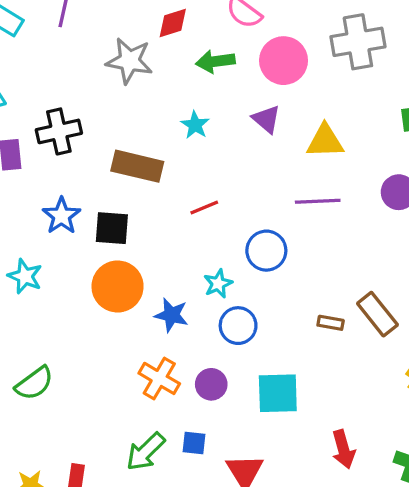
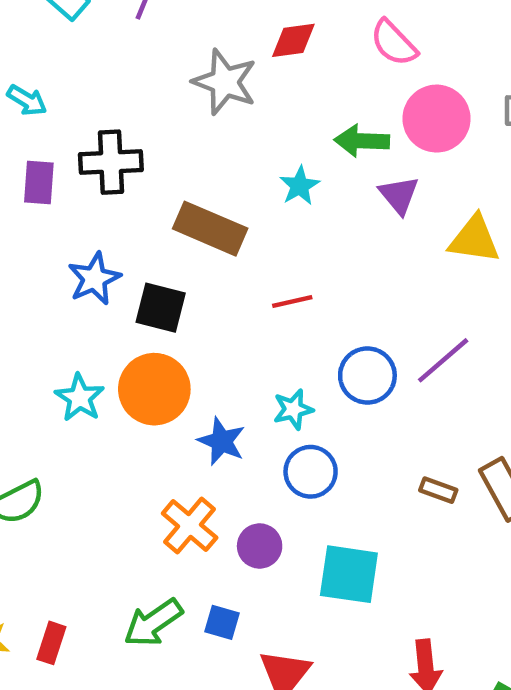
green arrow: (215, 61) -> (362, 141), moved
purple line: (318, 201) -> (443, 360), moved, turned -48
cyan star: (25, 276) -> (80, 398), moved

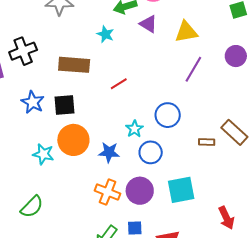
purple line: (443, 360) -> (193, 69), moved
blue circle: (367, 376) -> (168, 115), moved
purple circle: (260, 546) -> (140, 191), size x1.4

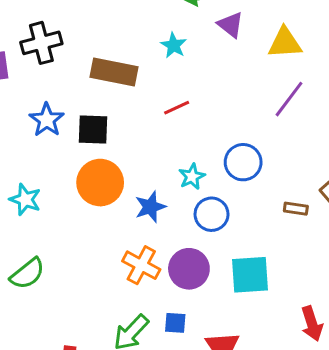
cyan star: (105, 34) -> (174, 45), moved
blue star: (109, 152) -> (150, 207), turned -30
cyan star: (43, 154) -> (25, 200), moved

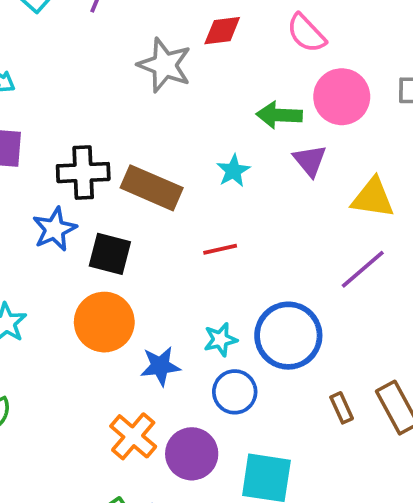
black cross: (41, 43) -> (83, 173), moved
blue circle: (243, 162) -> (288, 336), size x1.4
brown rectangle: (296, 209) -> (342, 408), turned 45

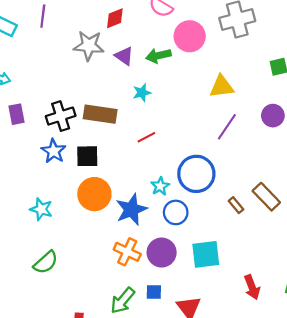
purple triangle: (310, 161) -> (124, 56), moved
cyan star: (233, 171) -> (142, 93), turned 30
blue star: (160, 366) -> (131, 210), size x1.4

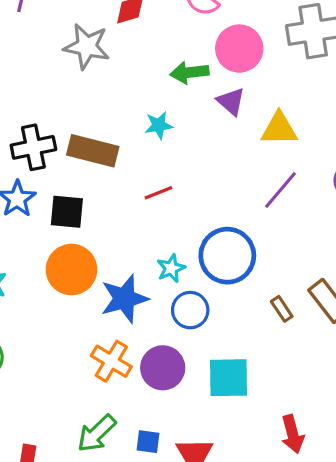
purple triangle: (124, 56) -> (231, 101), moved
blue square: (154, 292) -> (148, 442), moved

